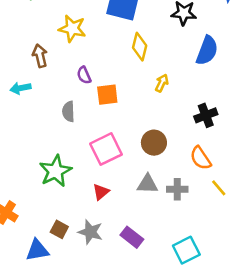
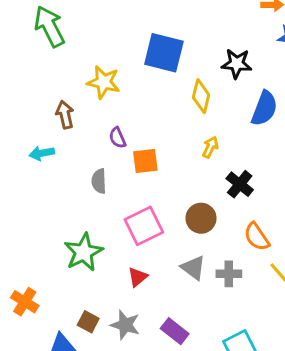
yellow diamond: (140, 47) -> (201, 96), moved
black cross: (206, 115) -> (240, 184), moved, turned -30
gray triangle: (147, 184) -> (193, 268), turned 35

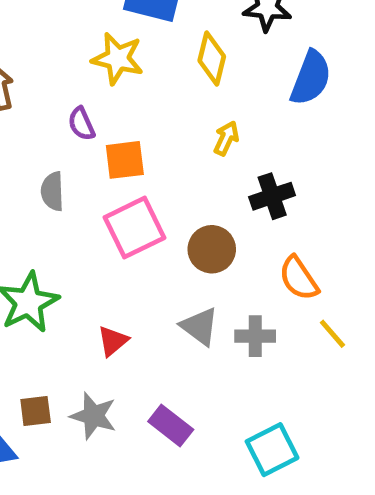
yellow star: (104, 82) -> (118, 59), moved
black cross: (240, 184) -> (272, 196), turned 32
pink square: (144, 226) -> (135, 228), moved
brown square: (88, 322) -> (36, 411), turned -35

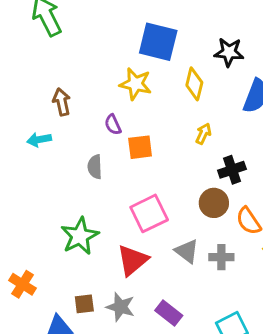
pink square: (135, 228) -> (149, 213), moved
brown circle: (212, 249) -> (214, 203), moved
red triangle: (113, 341) -> (133, 260), size x1.6

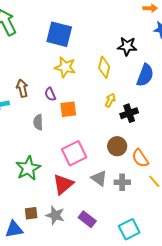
blue square: (158, 42) -> (59, 34), moved
brown arrow: (62, 102) -> (22, 88), moved
black cross: (232, 170) -> (129, 113), moved

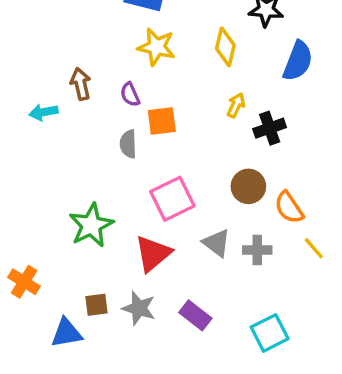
gray semicircle: (38, 122) -> (128, 144), moved

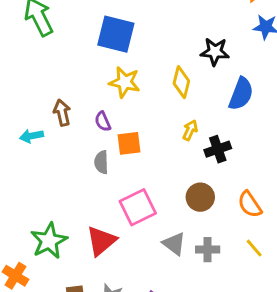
orange semicircle: (289, 208) -> (250, 204), moved
green star: (91, 225) -> (49, 241), moved
red triangle: (153, 254) -> (101, 241), moved

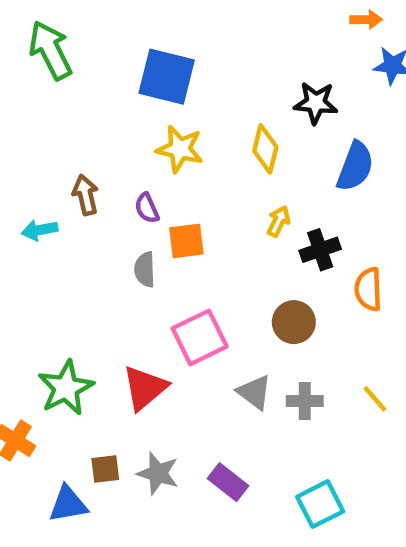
orange semicircle: (250, 204) -> (368, 289), moved, turned 32

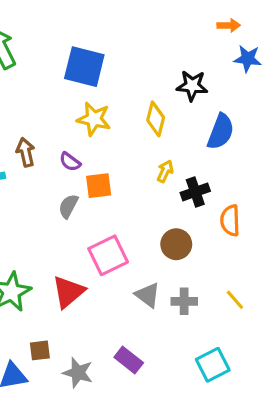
purple semicircle: (147, 208) -> (70, 162), turned -30
gray semicircle: (145, 269) -> (68, 206), turned 30
gray star: (158, 473) -> (78, 373), moved
cyan square: (320, 504) -> (213, 365), moved

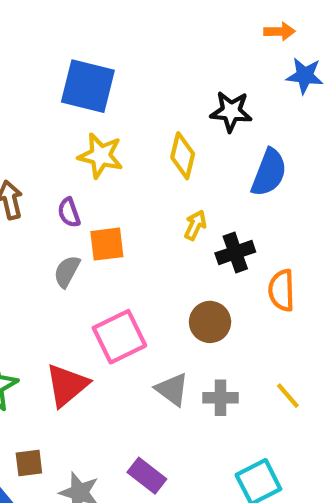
purple semicircle: (70, 162) -> (69, 212), turned 35

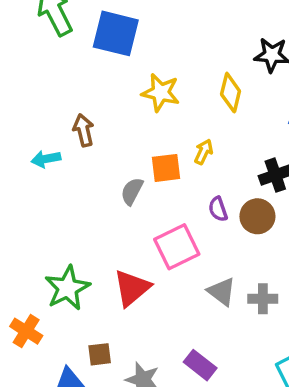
blue square: (88, 86) -> (116, 33), moved
purple semicircle: (69, 212) -> (218, 209), moved
yellow arrow: (195, 225) -> (204, 152), moved
brown circle: (210, 322) -> (257, 216), moved

